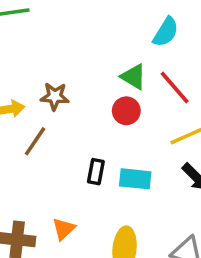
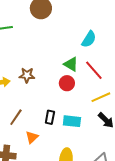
brown line: (35, 141) -> (16, 117), moved
orange triangle: (64, 229) -> (32, 137), moved

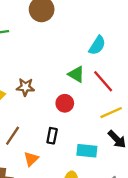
red circle: (67, 83) -> (65, 103), moved
cyan rectangle: (72, 121) -> (87, 151), moved

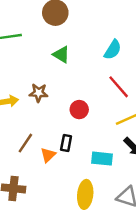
green triangle: (76, 74) -> (61, 54), moved
orange triangle: (31, 159) -> (48, 155), moved

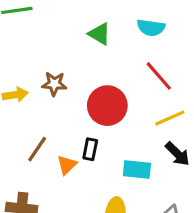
cyan semicircle: (113, 50) -> (151, 28), turned 66
green triangle: (61, 54) -> (99, 34), moved
red circle: (79, 110) -> (107, 106), size x1.6

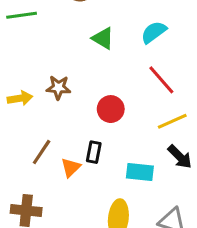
cyan semicircle: (151, 28) -> (154, 32), turned 136
red circle: (107, 106) -> (111, 109), size x0.7

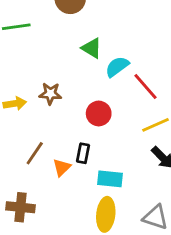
cyan semicircle: (154, 32) -> (117, 67), moved
cyan rectangle: (140, 172) -> (110, 179), moved

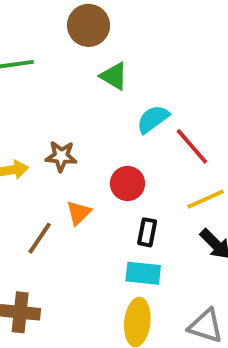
green triangle: (92, 48) -> (114, 76), moved
black rectangle: (83, 153) -> (147, 232), moved
orange triangle: (62, 167) -> (79, 213), moved

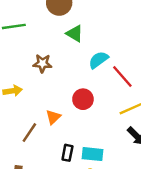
brown star: (61, 156) -> (42, 63), moved
black rectangle: (147, 232) -> (67, 153), moved

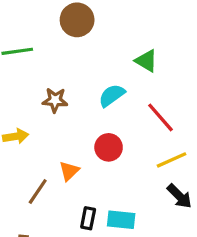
green triangle: (75, 34) -> (146, 61), moved
cyan semicircle: (98, 60) -> (112, 95), moved

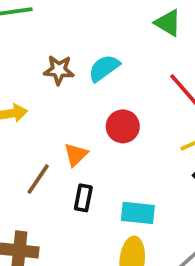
cyan semicircle: (112, 95) -> (104, 68), moved
black rectangle: (88, 218) -> (83, 198), moved

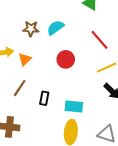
orange triangle: (76, 155) -> (25, 59), moved

